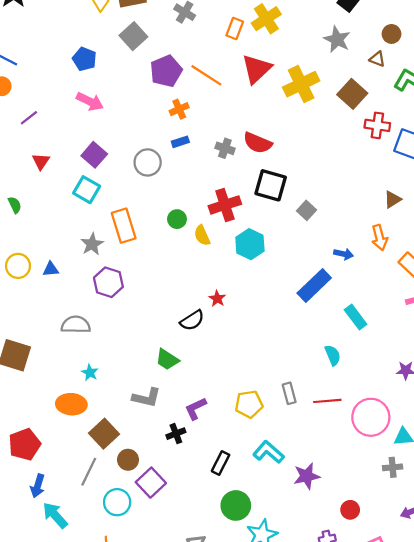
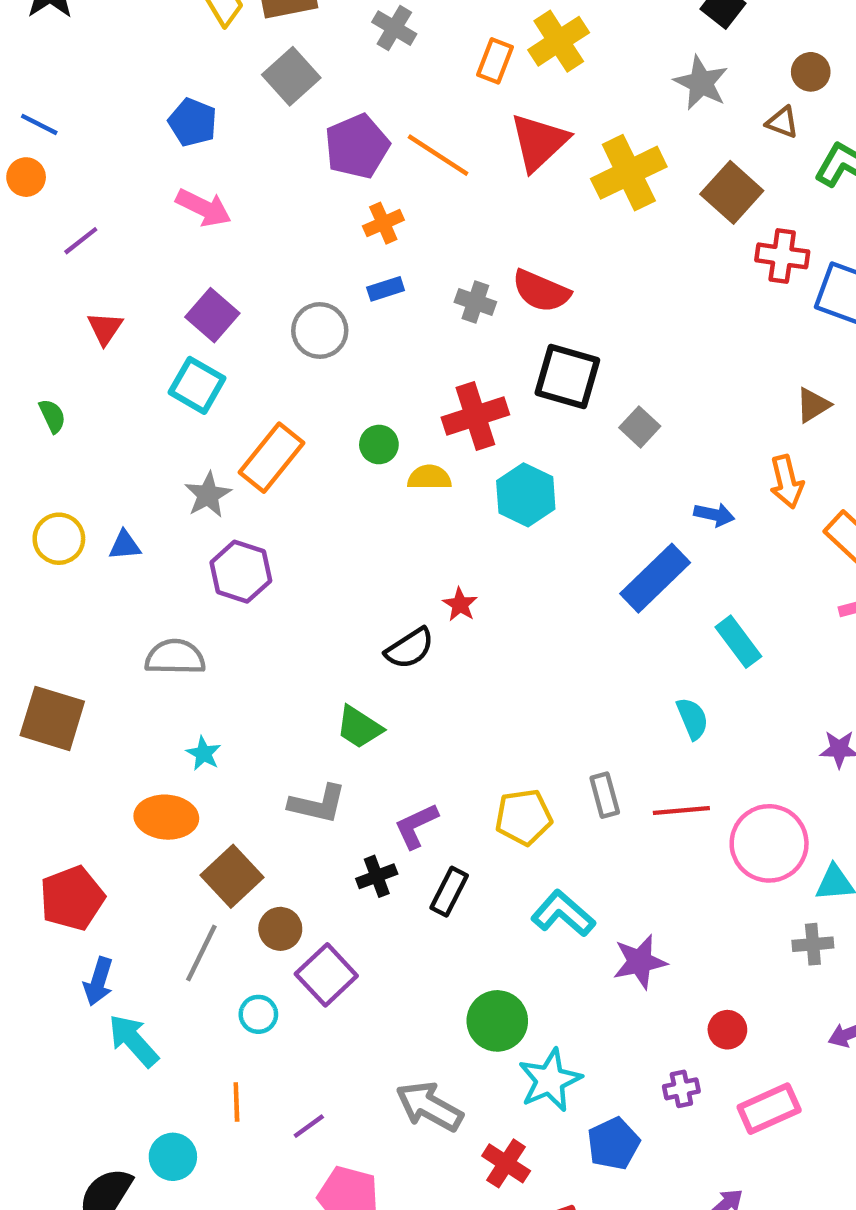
orange rectangle: (124, 226) -> (272, 458), turned 56
yellow semicircle: (202, 235) -> (429, 477), turned 114
black rectangle: (221, 463) -> (449, 892), moved
cyan circle: (117, 502) -> (258, 1014), size x0.7

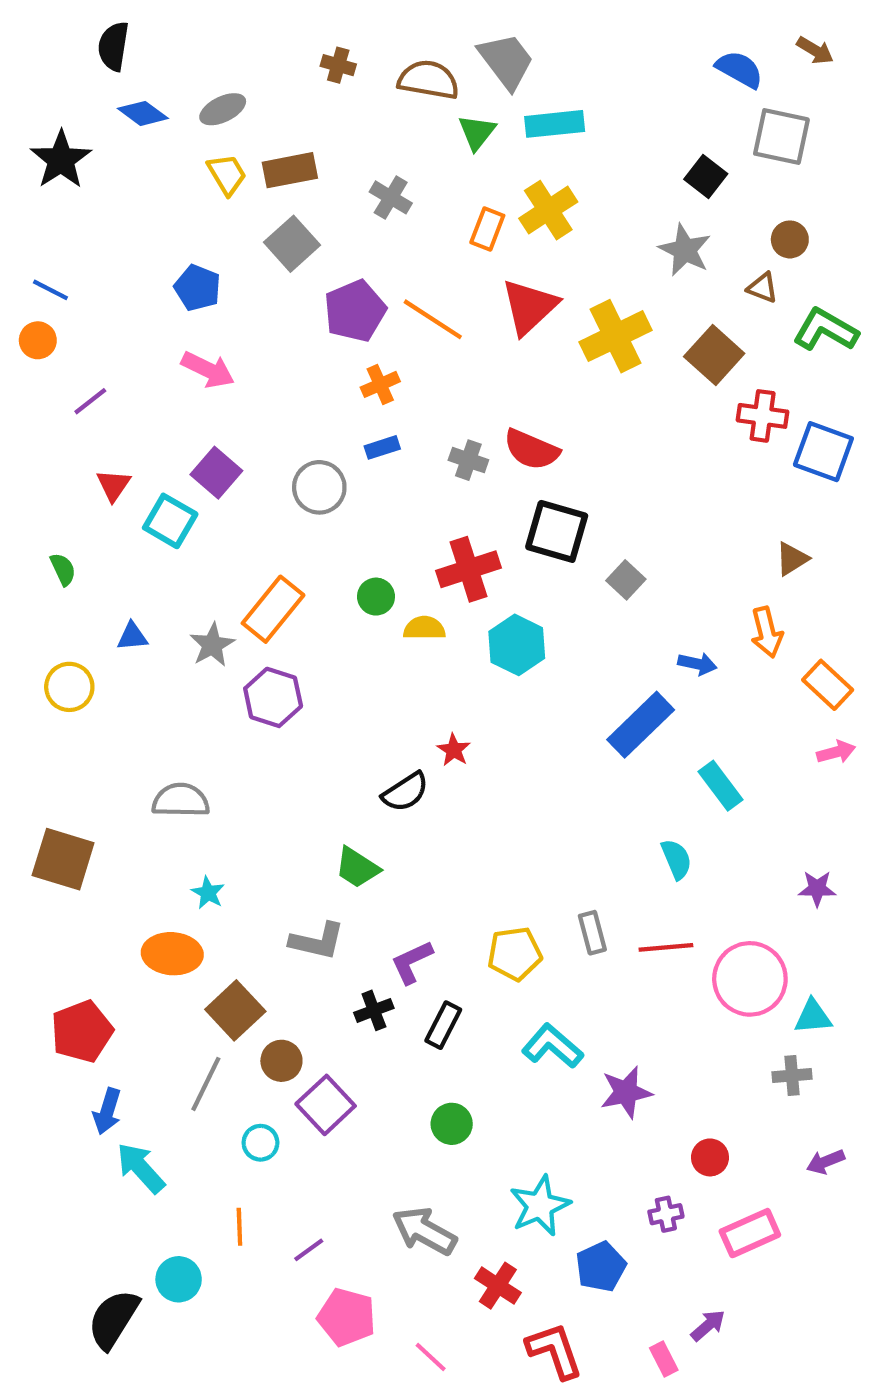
cyan square: (197, 385) -> (170, 521), moved
blue triangle: (125, 545) -> (132, 636), moved
purple hexagon: (241, 572) -> (273, 697), moved
green circle: (497, 1021) -> (452, 1124), moved, size x0.7

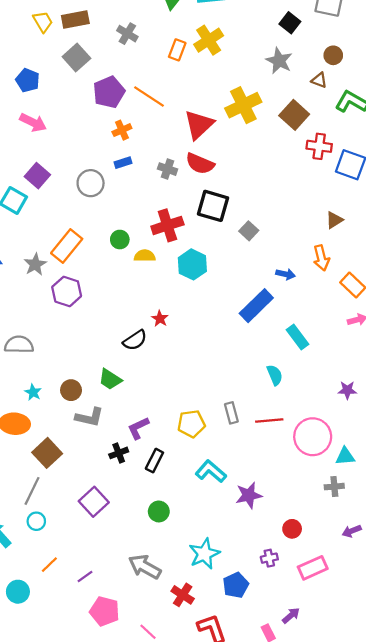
red triangle: (529, 307) -> (199, 125), moved
brown circle: (281, 1061) -> (71, 390), moved
cyan circle: (260, 1143) -> (36, 521), moved
orange line: (239, 1227) -> (49, 565), turned 48

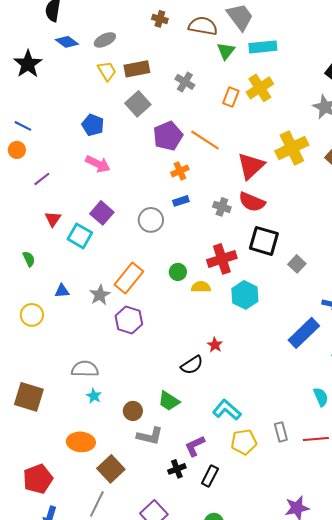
cyan star: (33, 392) -> (94, 396), moved
cyan L-shape: (211, 471) -> (227, 410), moved

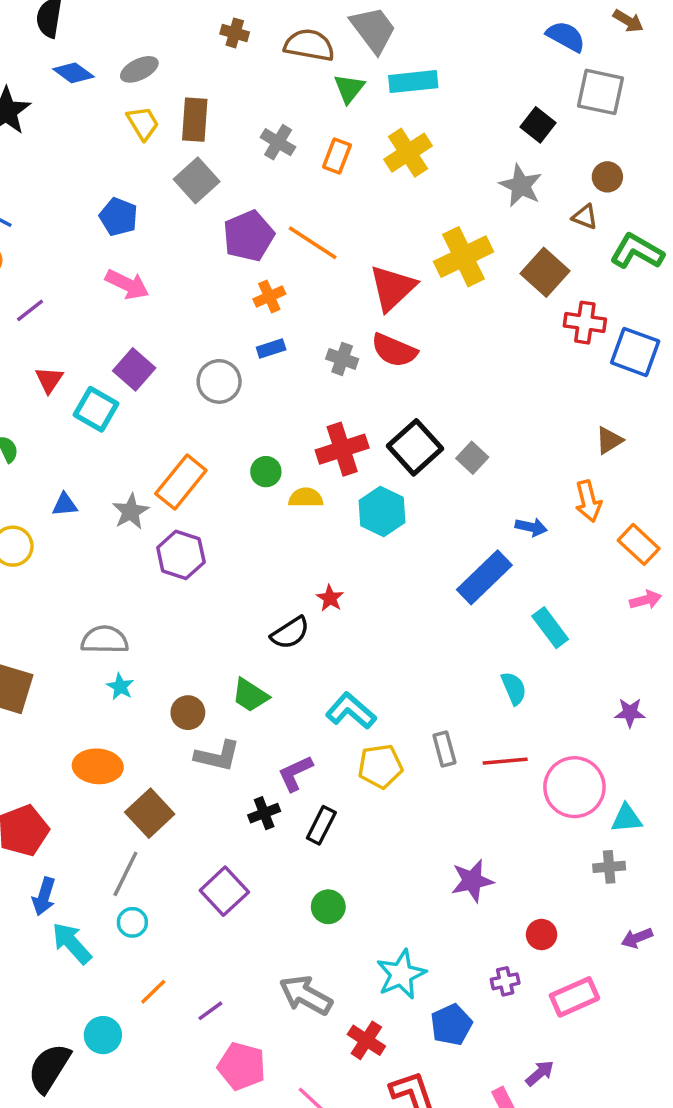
brown rectangle: (137, 69) -> (195, 120), turned -75
orange rectangle: (231, 97) -> (337, 156), moved
black square: (264, 241) -> (415, 447), moved, turned 32

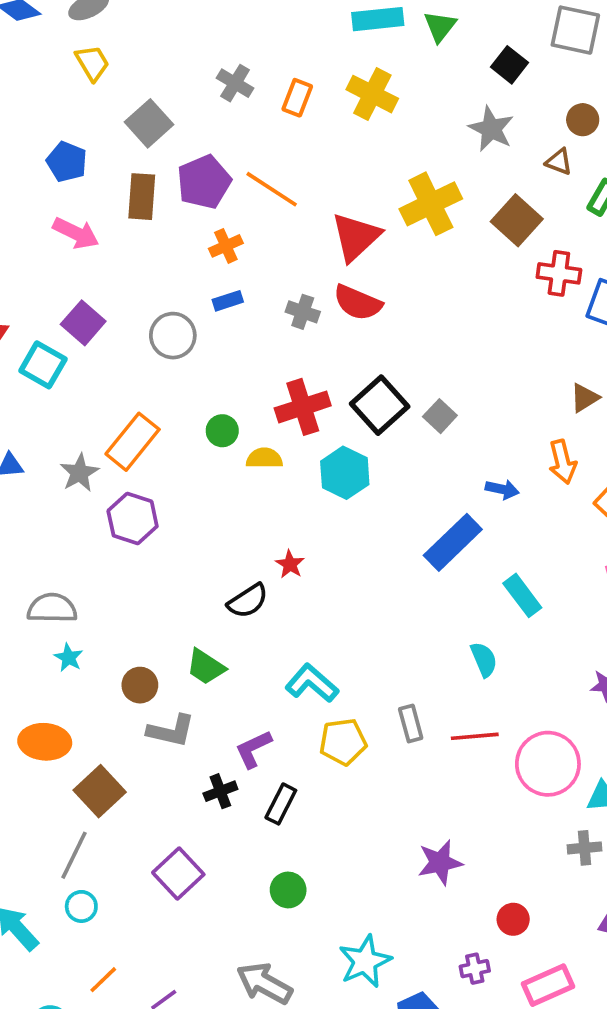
green triangle: (349, 88) -> (440, 26), moved
brown rectangle: (195, 120) -> (142, 197), moved
yellow cross: (408, 153) -> (372, 94), turned -30

